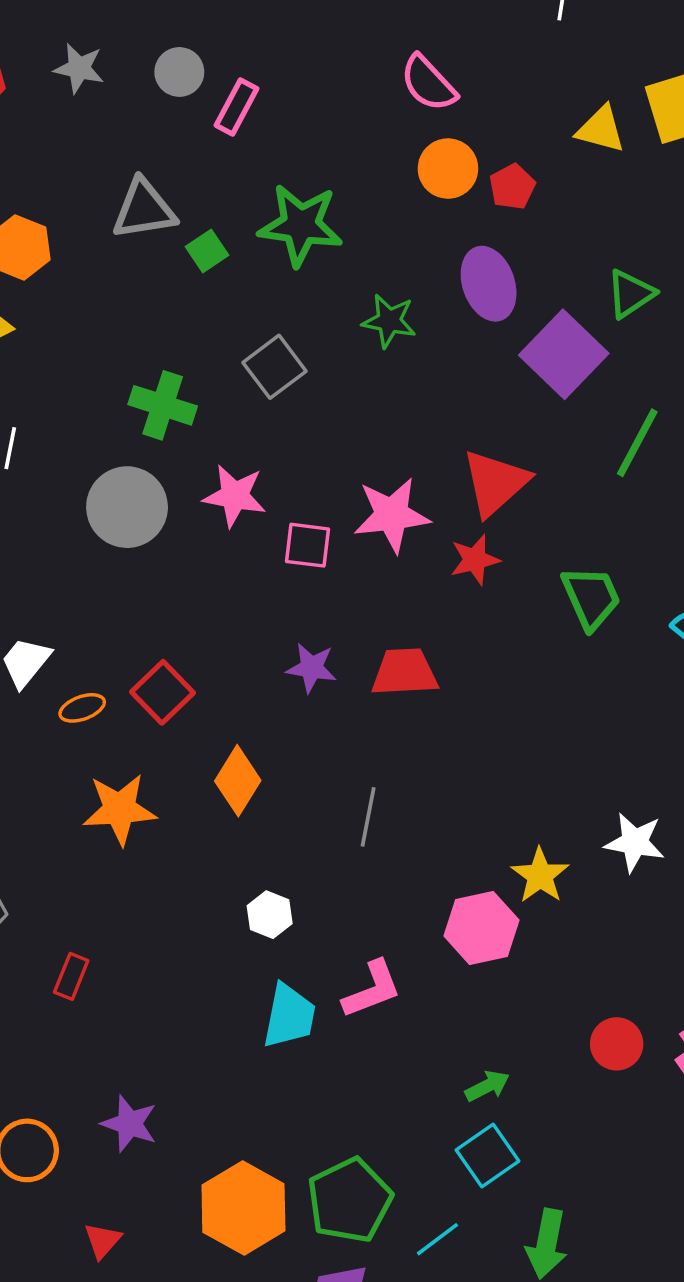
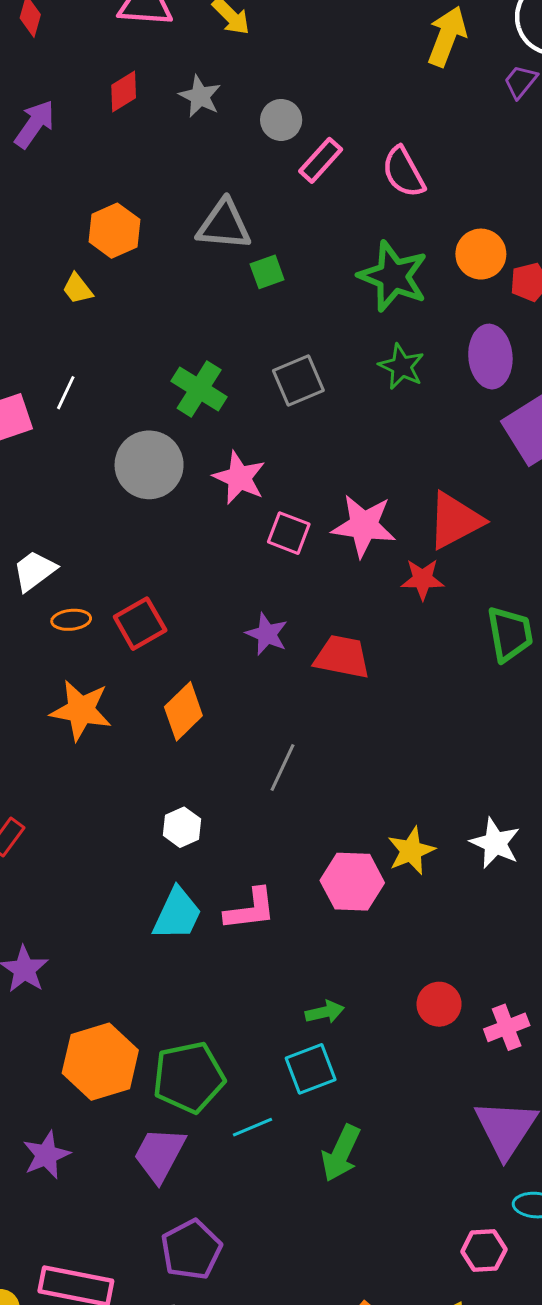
pink semicircle: (428, 83) -> (403, 172), moved
green star: (301, 225) -> (393, 276), moved

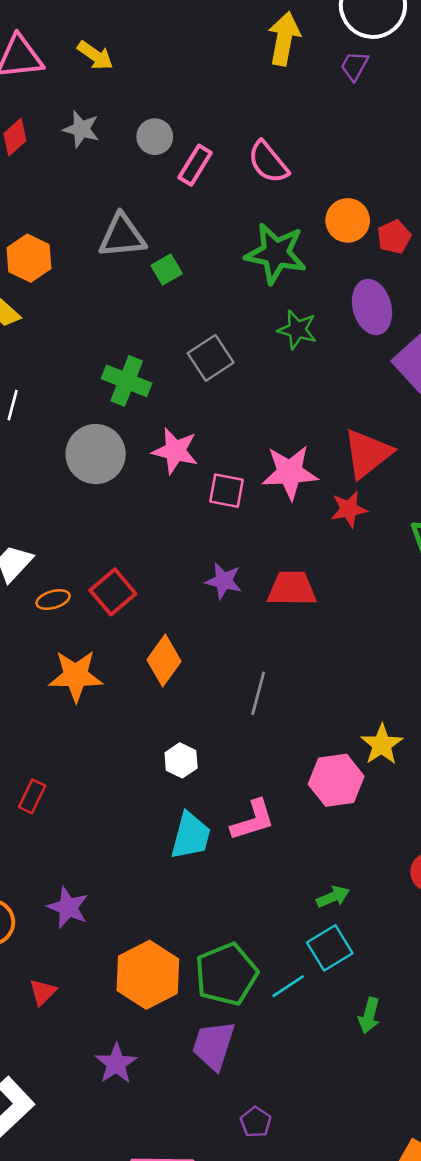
cyan line: (252, 1127) -> (288, 986), moved
green arrow: (341, 1153) -> (369, 1016), size x0.7
purple pentagon: (191, 1250) -> (256, 1122), size x0.6

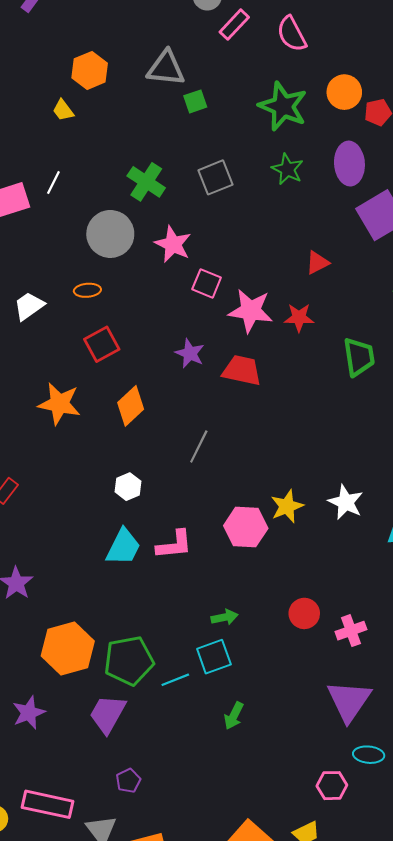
red triangle: (367, 454) -> (317, 263), moved, size x0.6
pink star: (290, 472) -> (251, 311), moved
orange ellipse: (53, 600) -> (87, 290), moved

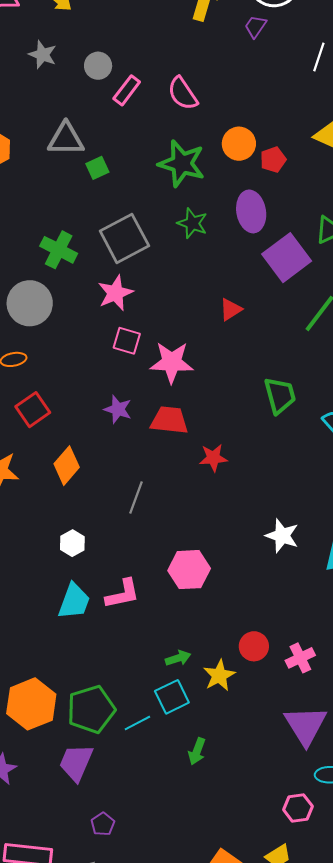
gray square: (215, 177) -> (124, 238), size x1.4
pink star: (173, 244) -> (115, 293), moved, turned 30
red star: (299, 318) -> (213, 458), moved
yellow star: (287, 506) -> (219, 675), moved

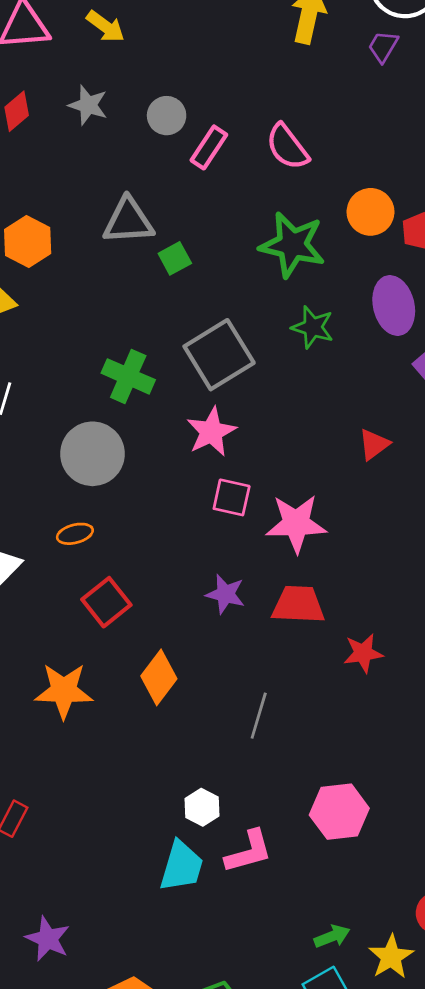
white hexagon: (72, 543) -> (202, 807), moved

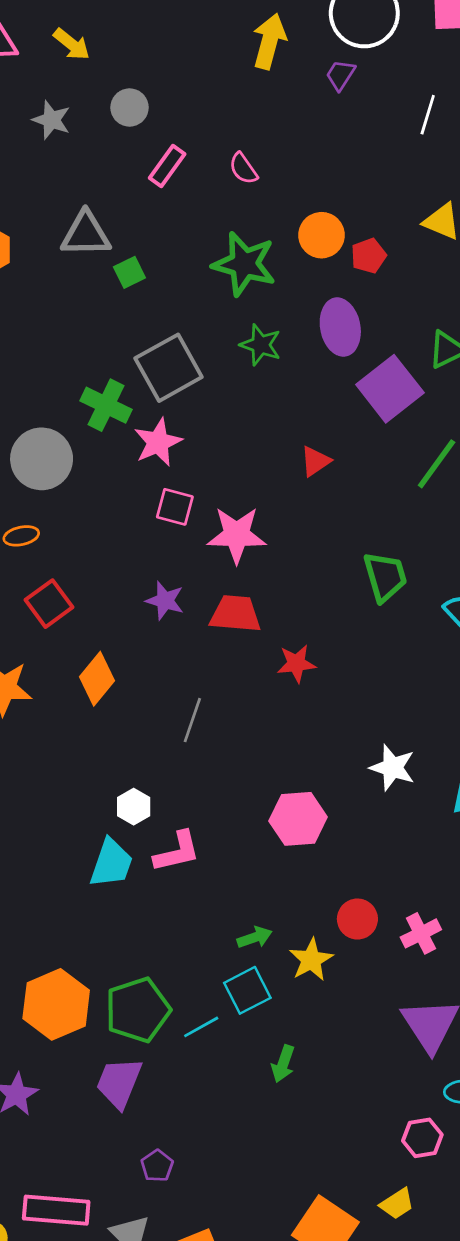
gray circle: (167, 116) -> (130, 107), moved
pink semicircle: (287, 147) -> (243, 169), size x0.7
green cross: (128, 376) -> (106, 405), moved
pink hexagon: (339, 812) -> (298, 819), moved

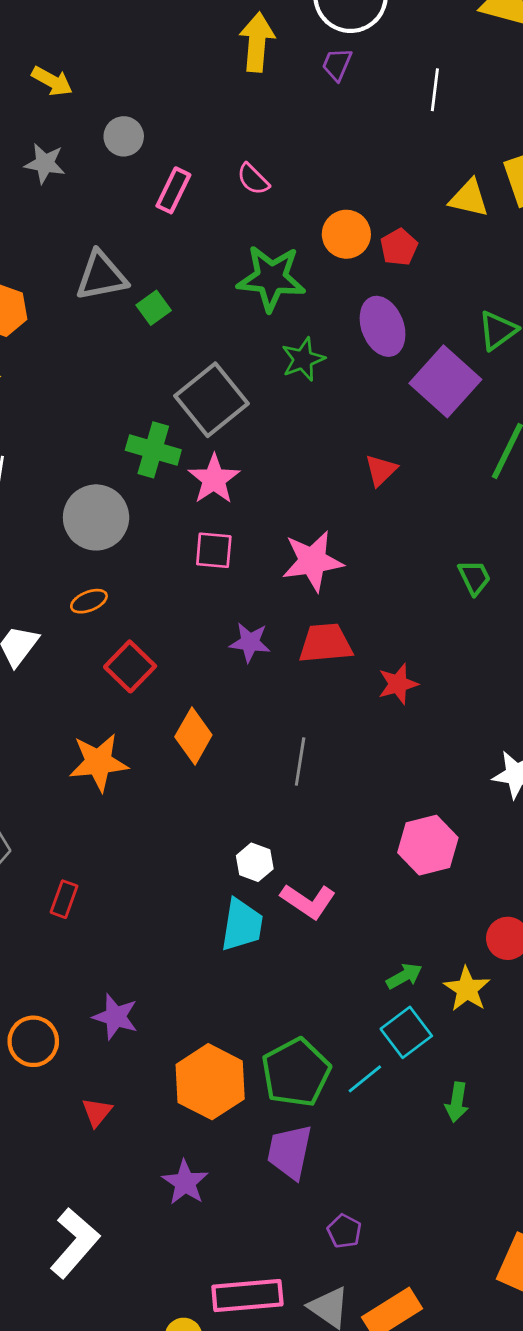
green star: (261, 345) -> (303, 359), turned -30
pink square: (175, 507) -> (214, 550), moved
green trapezoid: (385, 577) -> (474, 577), size x0.7
pink L-shape: (177, 852) -> (308, 901), turned 57

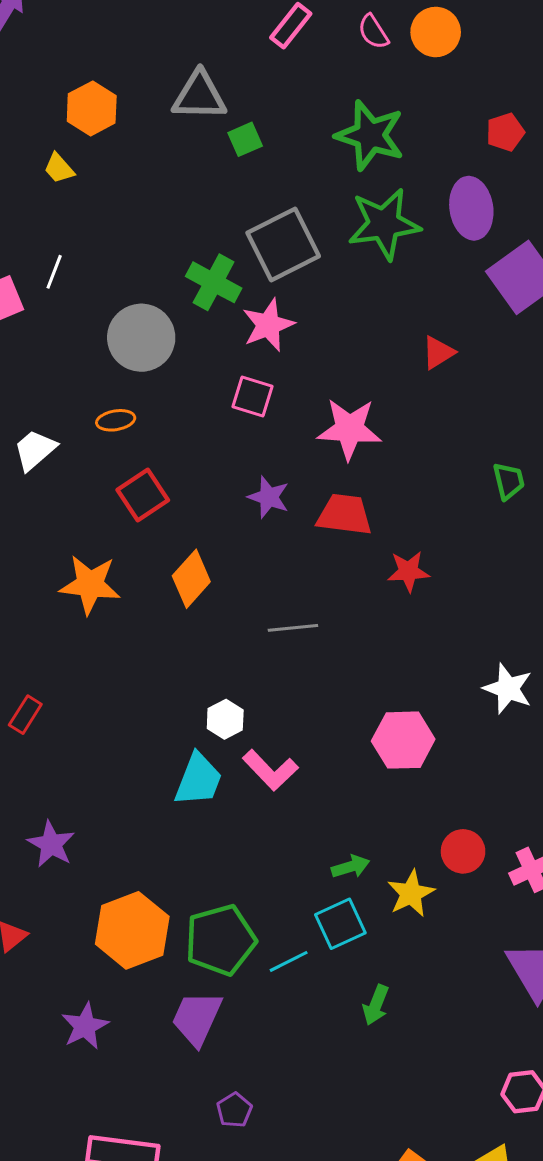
orange circle: (346, 234) -> (436, 32), moved
green star: (303, 359) -> (384, 224), size x1.6
gray line: (300, 762) -> (293, 628), turned 63

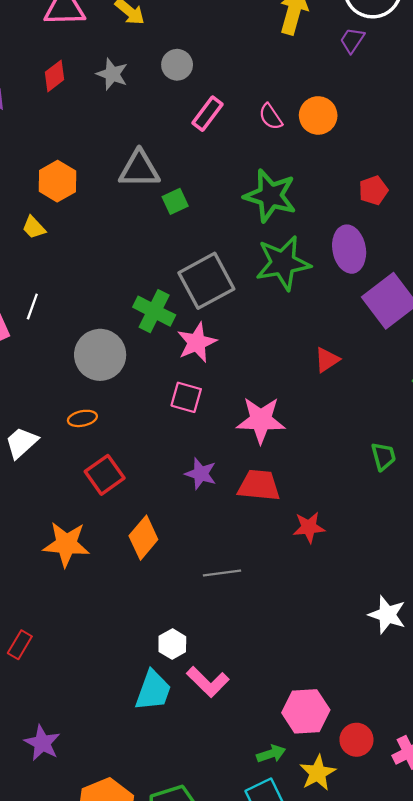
pink hexagon: (403, 740) -> (306, 711), moved

